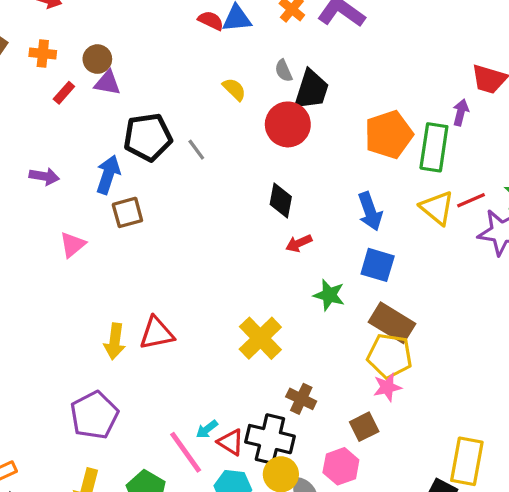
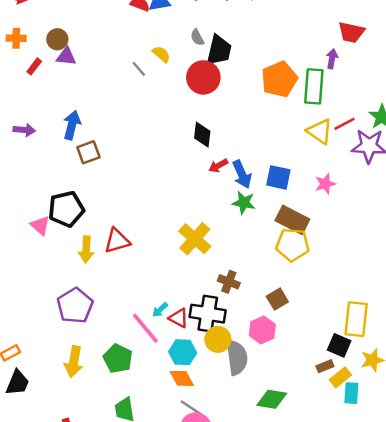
black pentagon: (148, 137) -> (66, 209), moved
gray line: (196, 150) -> (139, 69), moved
blue arrow: (370, 211) -> (242, 174), moved
pink triangle: (73, 245) -> (40, 225), moved, turned -35
pink star: (387, 387) -> (325, 184), moved

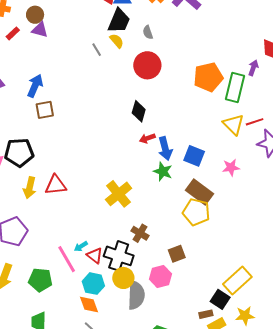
black trapezoid: (219, 50) -> (119, 21), moved
yellow rectangle: (356, 319) -> (237, 281), turned 32
green pentagon: (118, 359) -> (40, 280), turned -30

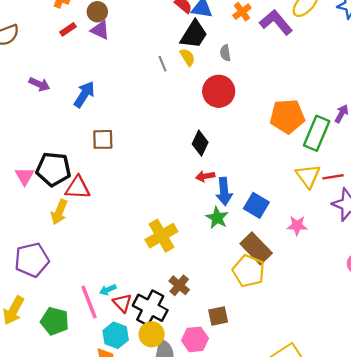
brown square: (45, 110) -> (103, 139), moved
red triangle: (56, 185) -> (78, 188), moved

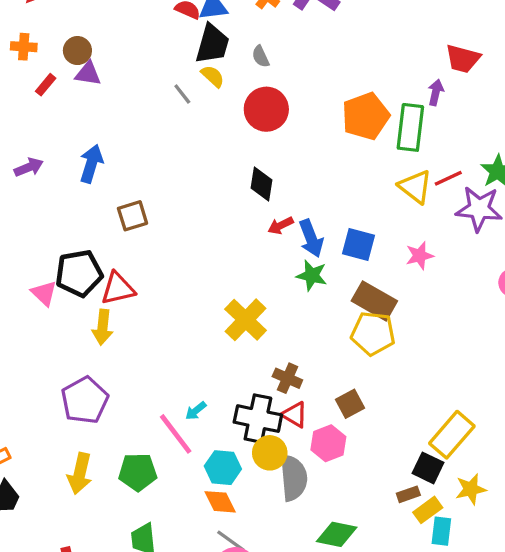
purple arrow: (39, 84) -> (29, 167), turned -30
red triangle: (122, 303) -> (295, 415), moved

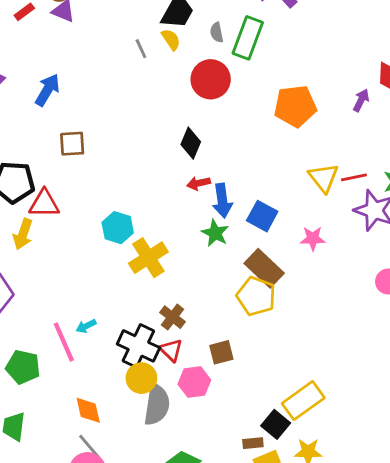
green rectangle: (410, 127) -> (248, 38), moved
cyan hexagon: (223, 468) -> (118, 228), moved

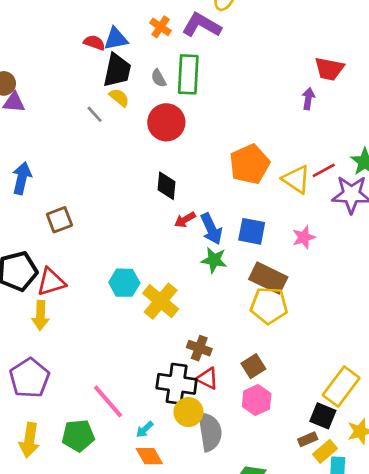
orange pentagon: (295, 106) -> (250, 164), moved
cyan arrow: (86, 326) -> (145, 429), moved
pink hexagon: (194, 382) -> (257, 400), moved

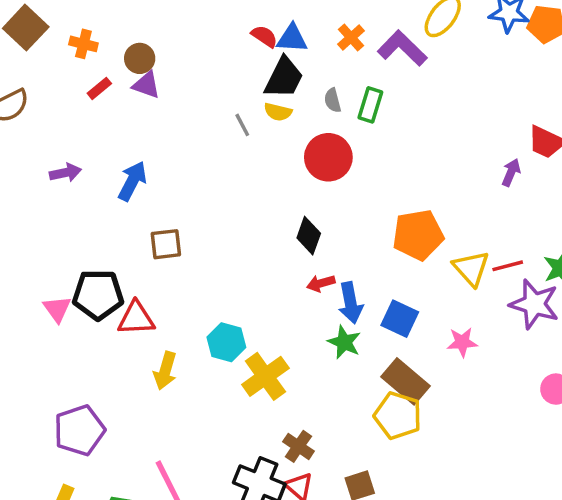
green rectangle: (188, 74) -> (370, 105), size x0.7
yellow semicircle: (119, 98) -> (278, 112), turned 140
yellow arrow: (40, 315) -> (165, 371), moved

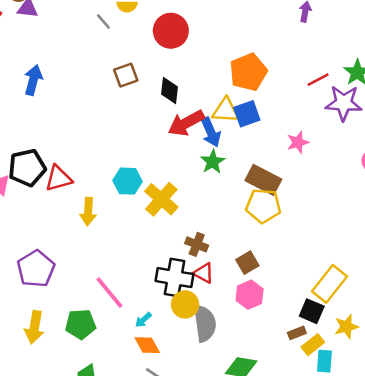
brown square: (166, 244) -> (126, 75), moved
yellow triangle: (471, 268) -> (226, 111), moved, turned -32
red arrow: (321, 283) -> (186, 123), size x1.8
blue square: (400, 319) -> (247, 114), moved, turned -32
green star: (344, 342) -> (213, 162), turned 30

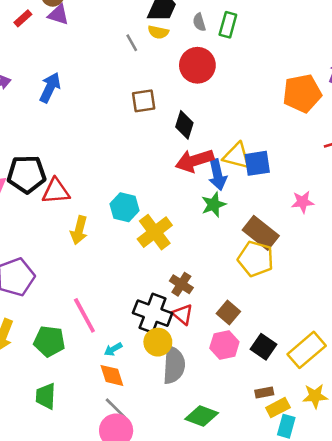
orange pentagon: (248, 72) -> (302, 93), moved
brown square: (247, 263) -> (228, 312), turned -30
black square: (312, 311) -> (264, 347), moved

